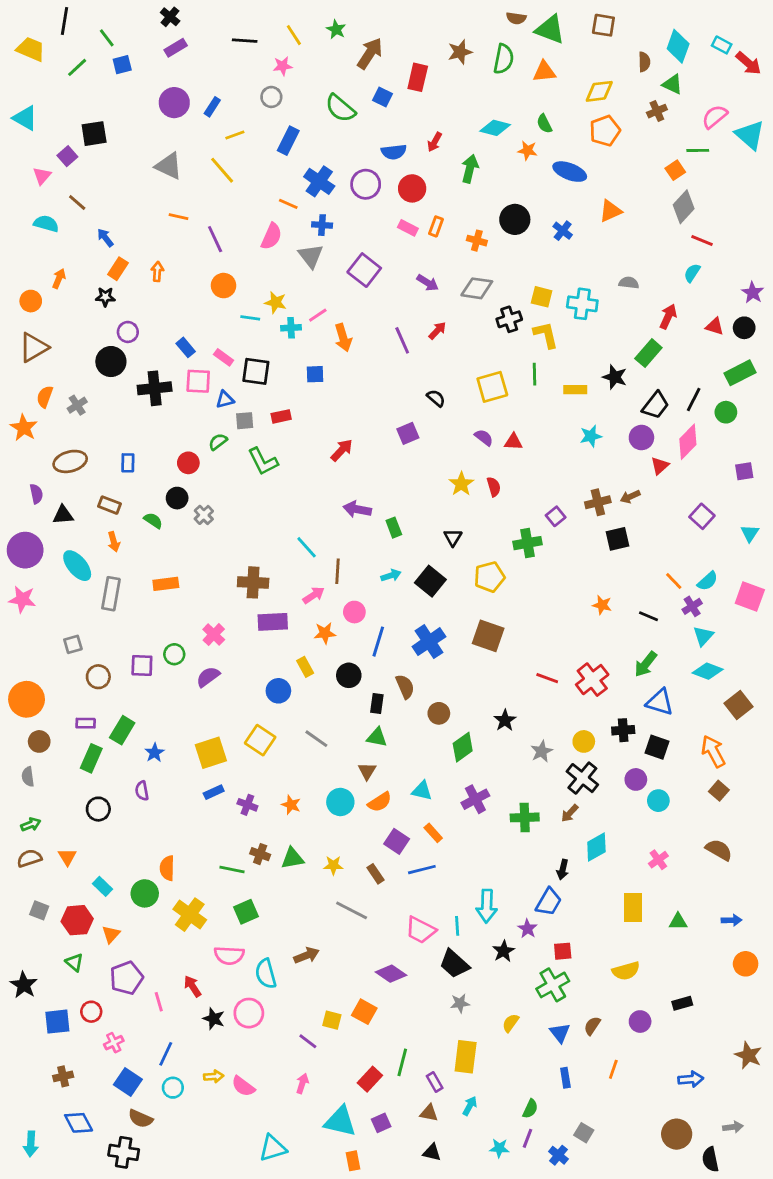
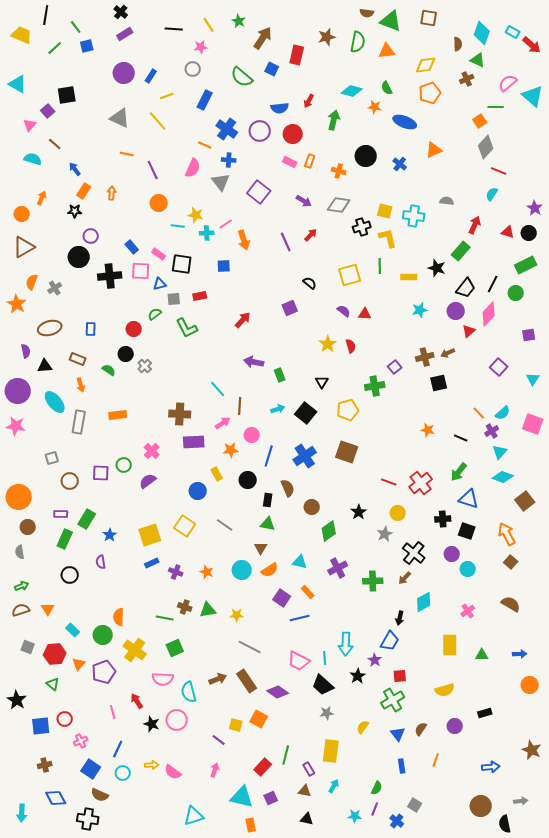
yellow circle: (584, 741) -> (398, 513), moved
brown rectangle: (375, 874) -> (247, 681), moved, size x1.6
purple pentagon: (126, 978) -> (104, 672), moved

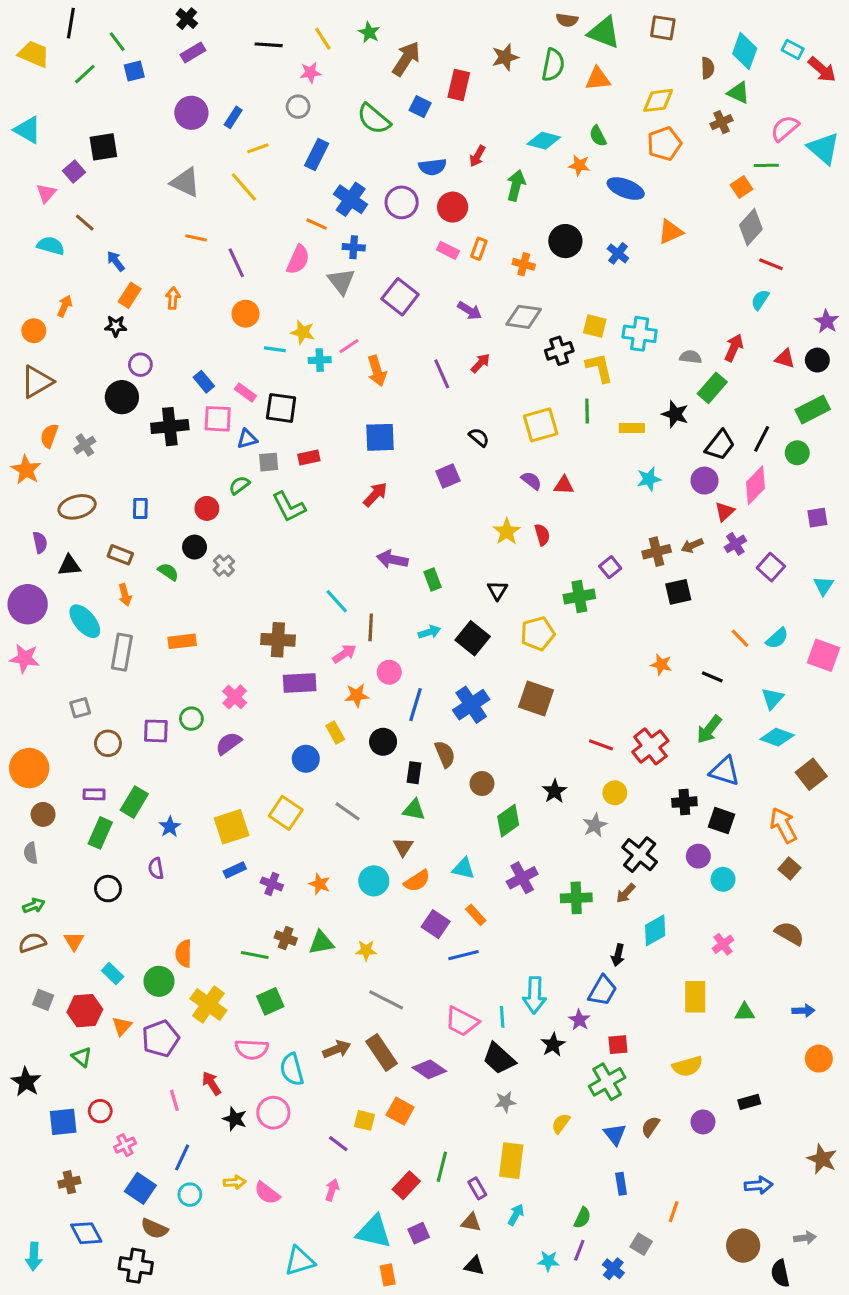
gray semicircle: (447, 201) -> (691, 357), moved
blue square: (224, 266) -> (380, 437), moved, size x1.5
purple cross: (492, 431) -> (735, 544), moved
orange line: (436, 760) -> (674, 1212), moved

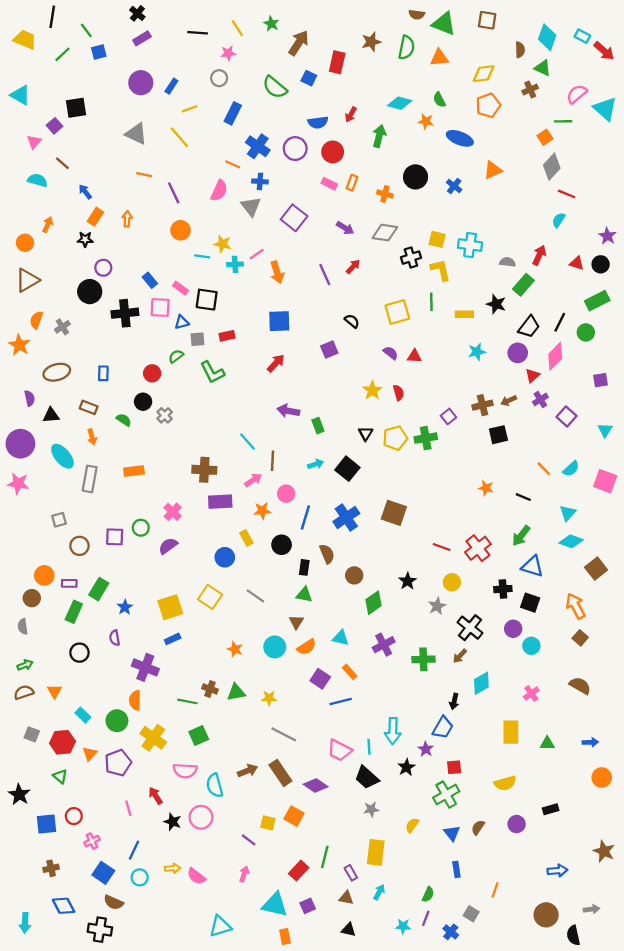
yellow pentagon: (538, 634) -> (395, 438), moved
orange circle: (29, 768) -> (44, 575), moved, size x0.7
purple cross: (272, 884) -> (145, 667), moved, size x1.6

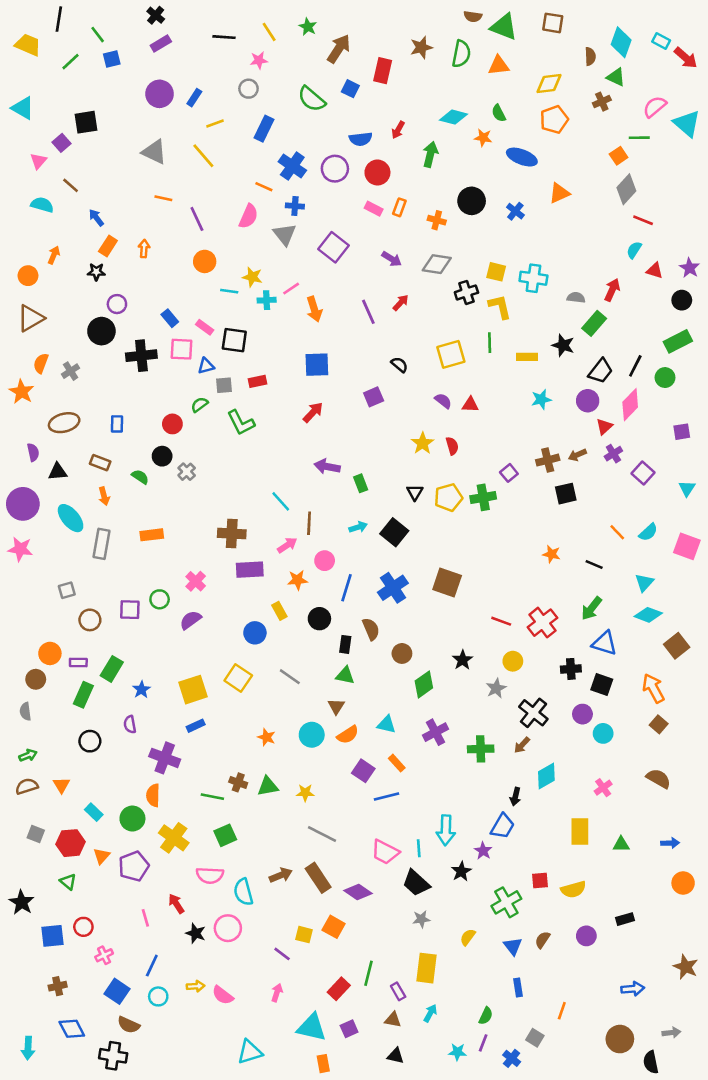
red triangle: (577, 263) -> (655, 270), moved
red square: (454, 767) -> (540, 880), moved

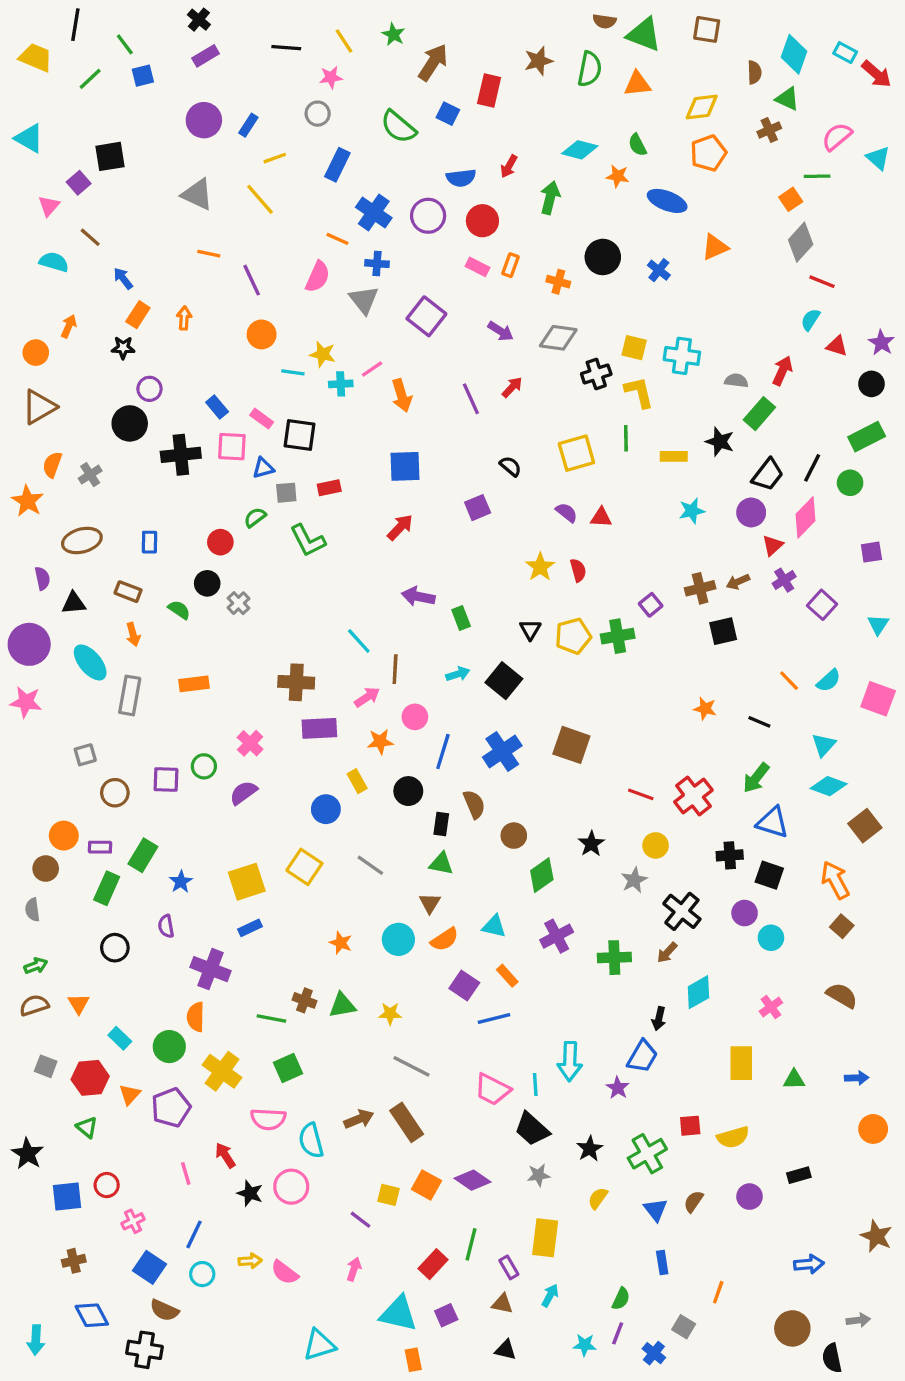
cyan triangle: (687, 123) -> (878, 158), size x0.7
black star: (461, 871) -> (590, 1149), moved
purple diamond: (358, 892) -> (473, 1180), moved

